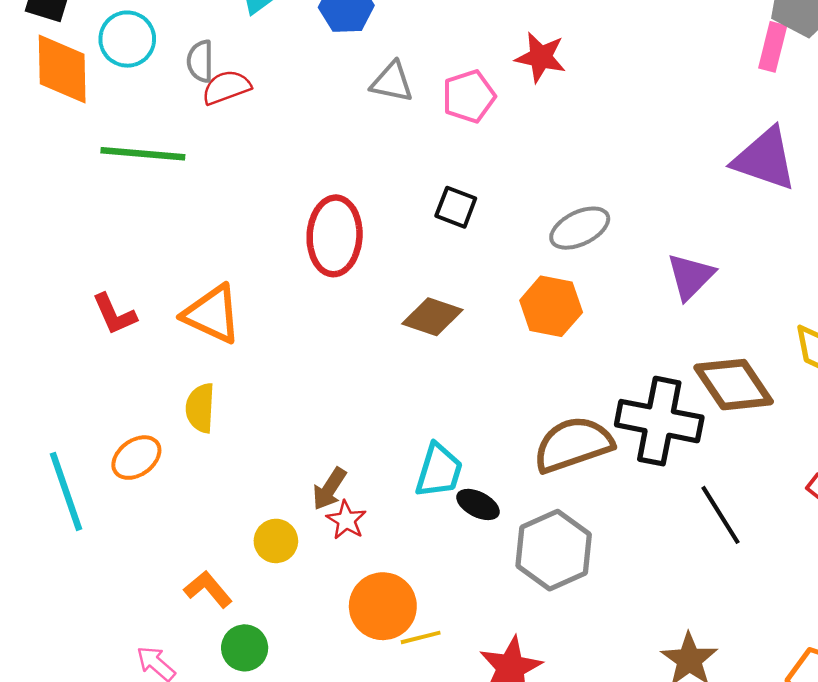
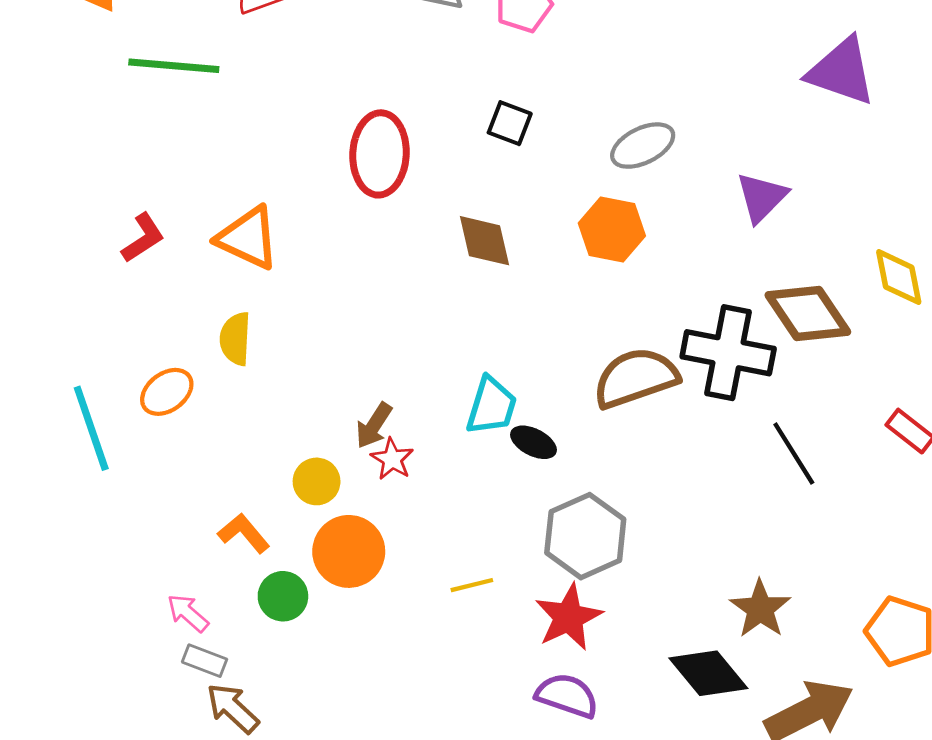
red L-shape: (114, 314) -> (143, 238), turned -99
brown diamond: (432, 317) -> (485, 241), turned 58
gray hexagon: (554, 550) -> (585, 536), moved
orange circle: (383, 606) -> (349, 551), moved

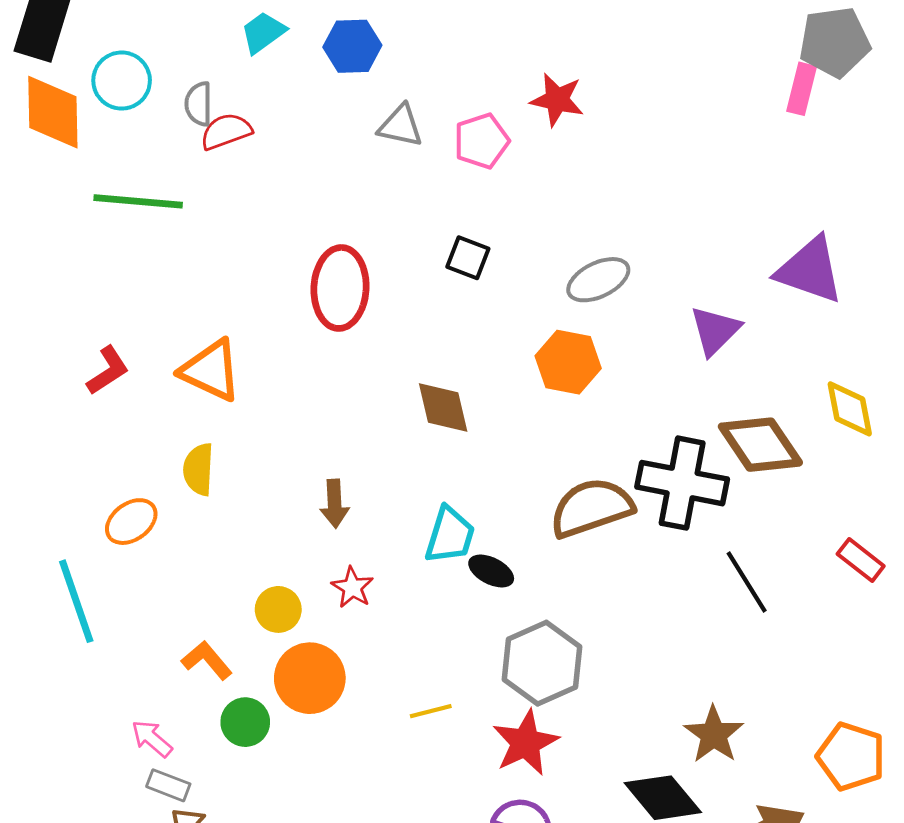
purple triangle: (841, 71) -> (810, 270), moved
brown diamond: (485, 241) -> (443, 408), moved
brown arrow: (374, 425) -> (335, 504), moved, turned -36
cyan line: (91, 428) -> (76, 601), moved

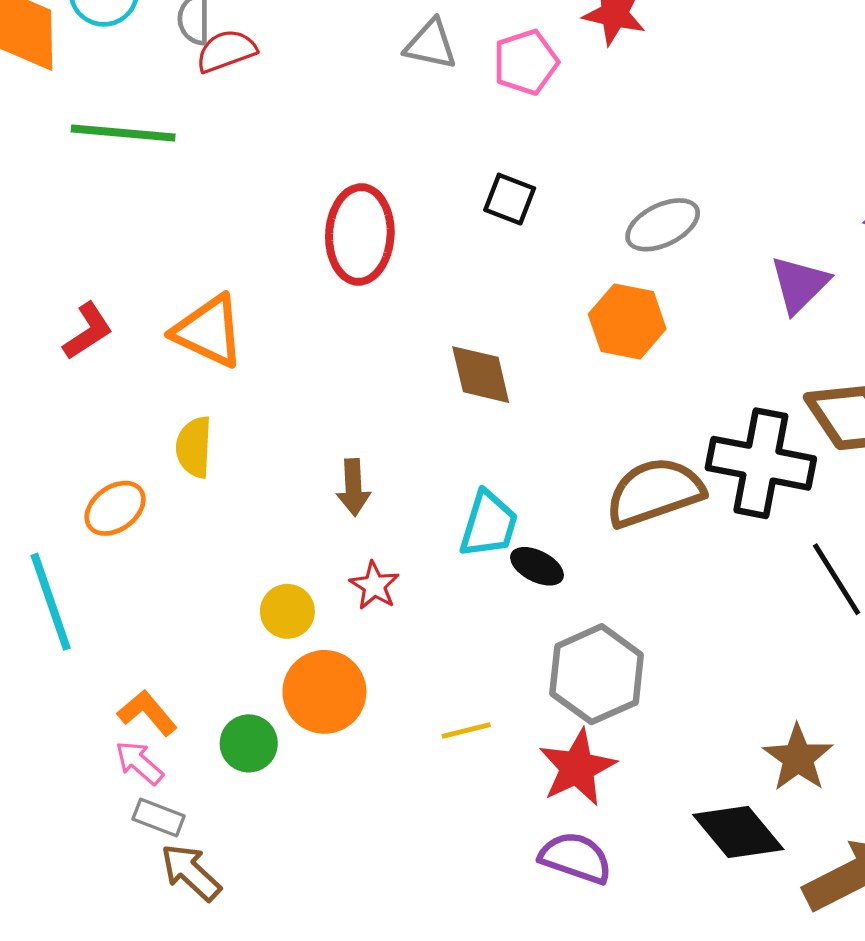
orange L-shape: (207, 660) -> (147, 713), moved

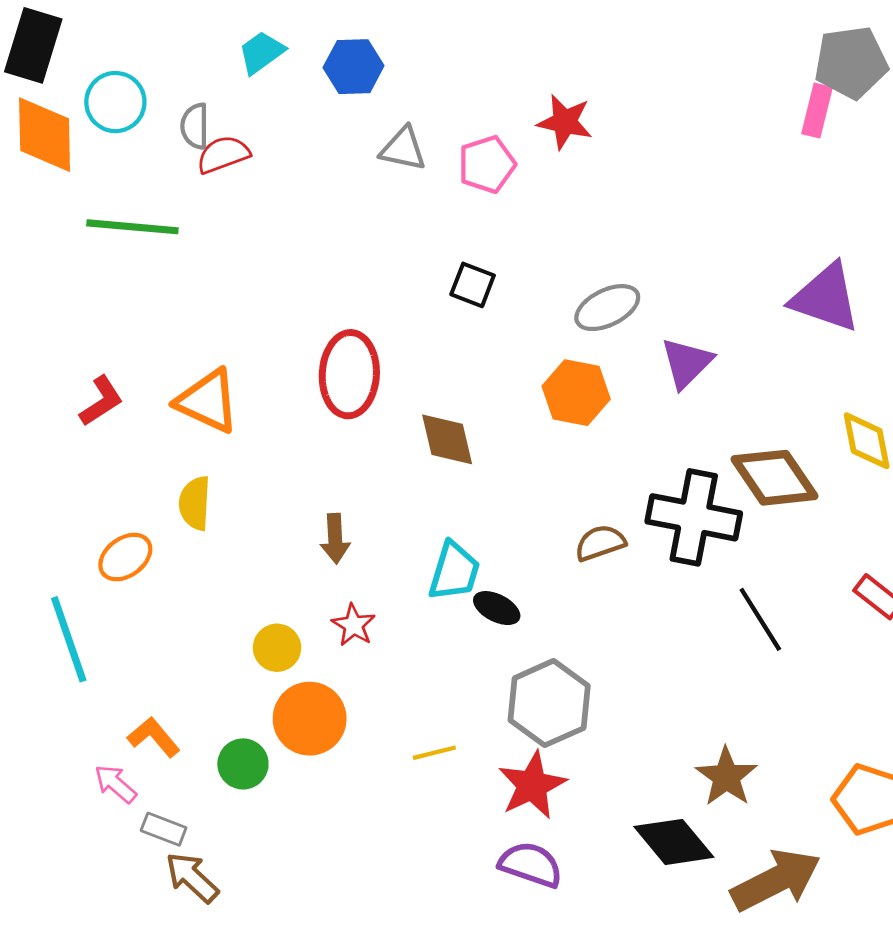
red ellipse: (360, 234) -> (349, 374), moved
purple triangle: (800, 284) -> (687, 363), moved
brown semicircle: (655, 492) -> (600, 543), size x0.6
pink arrow: (139, 763) -> (115, 784), moved

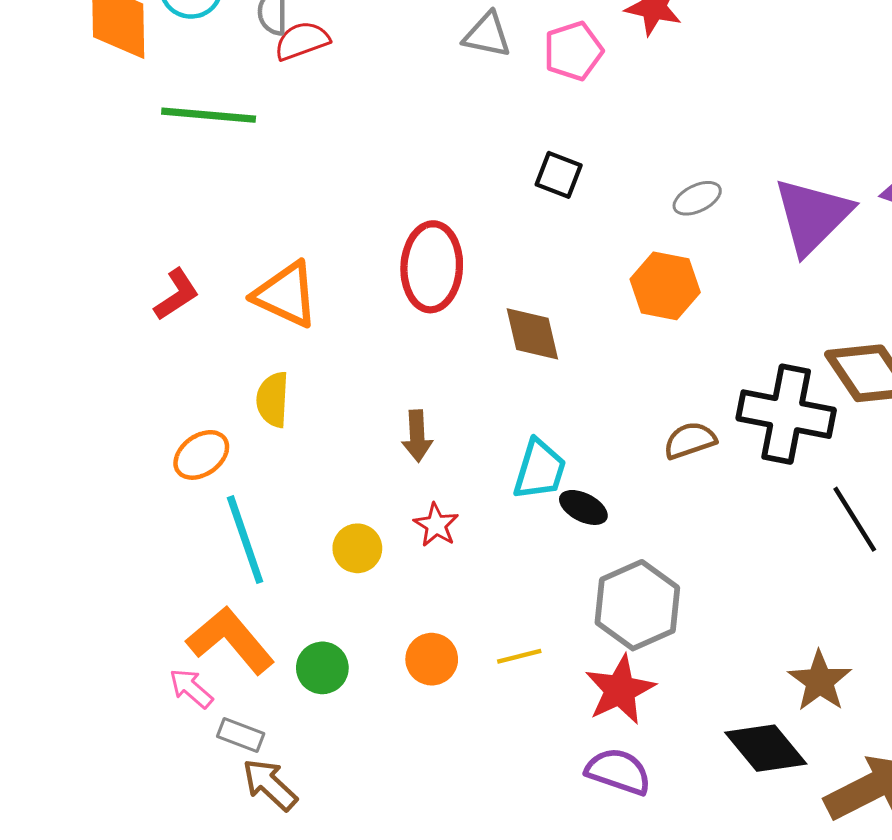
gray ellipse: (607, 308) -> (697, 198), size x0.7
purple triangle: (687, 363) -> (812, 216), moved, size x1.5
cyan line: (69, 639) -> (245, 540), moved
orange circle: (310, 719) -> (432, 659), moved, size x0.7
orange L-shape: (154, 737) -> (230, 640), size x1.6

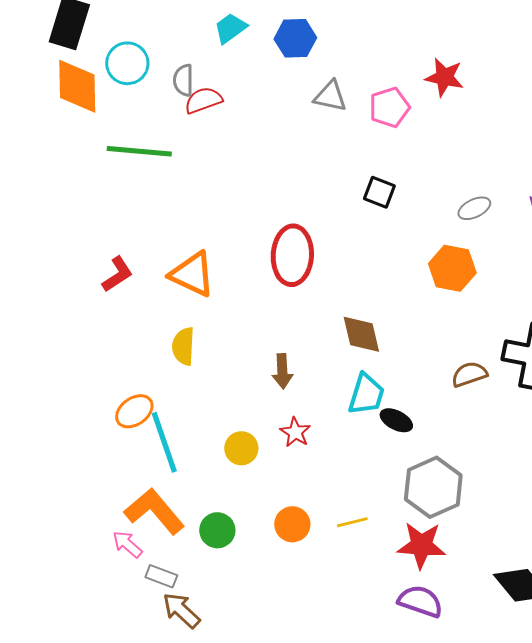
brown diamond: (532, 334) -> (361, 334), moved
orange ellipse: (201, 455) -> (134, 411), moved
red star: (620, 690) -> (421, 545), turned 30

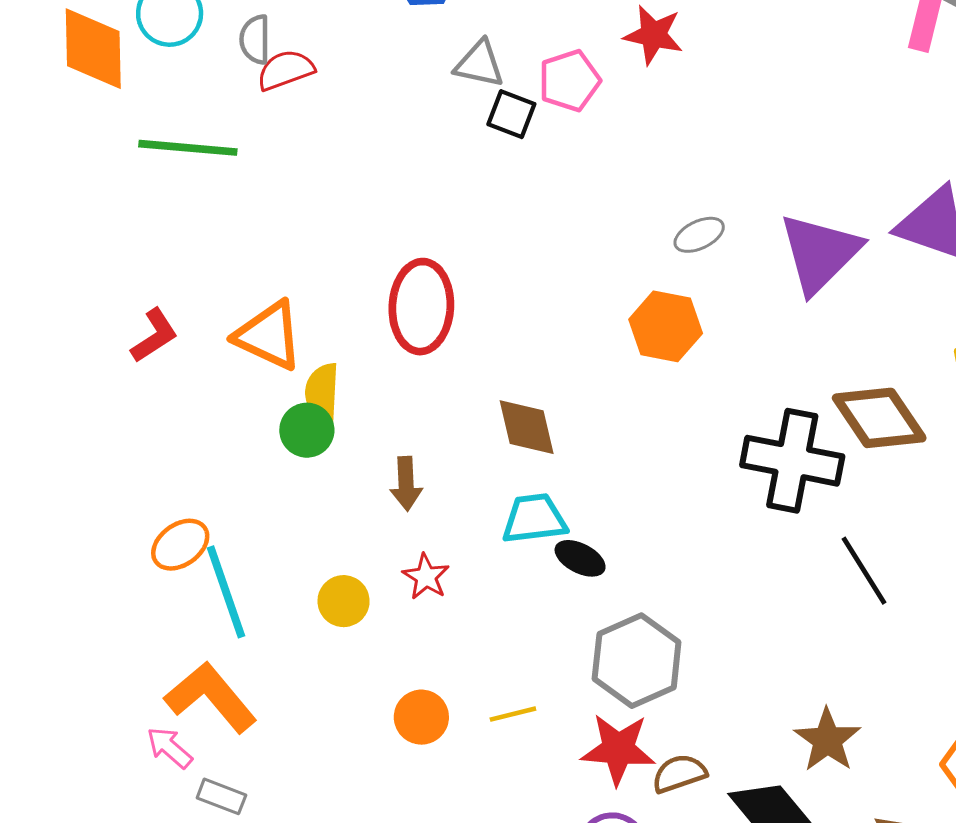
black square: (379, 192) -> (511, 114), moved
yellow semicircle: (183, 346) -> (322, 392), moved
brown semicircle: (469, 374) -> (679, 774), moved
cyan trapezoid: (366, 394) -> (534, 519), turned -114
green circle: (217, 530) -> (307, 430), moved

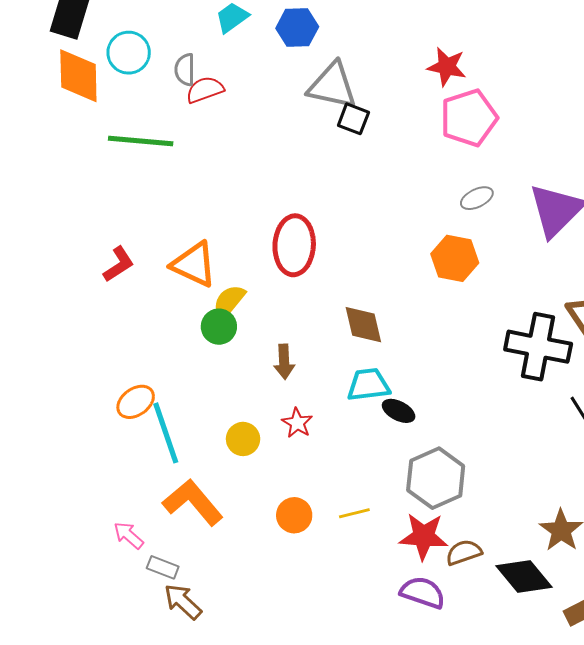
gray triangle: (479, 64) -> (332, 86), size x1.5
pink pentagon: (569, 81) -> (469, 118), moved, size x1.4
yellow semicircle: (322, 392) -> (229, 301), turned 36
orange L-shape: (211, 697) -> (193, 502), moved

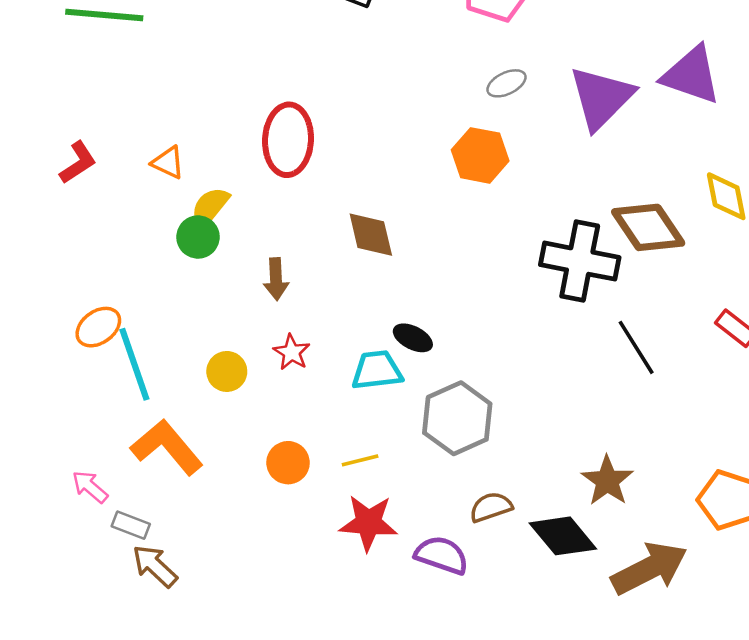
orange triangle: (194, 264) -> (168, 163), size x0.6
cyan trapezoid: (368, 385) -> (377, 370), moved
red star: (424, 536) -> (368, 523), moved

